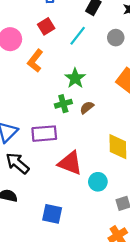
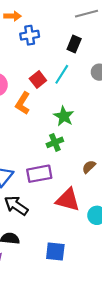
red square: (46, 26) -> (38, 79), moved
brown semicircle: (87, 108) -> (89, 167), moved

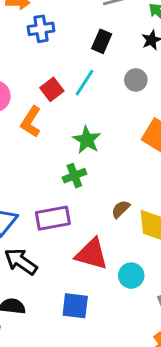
blue square: (55, 252) -> (75, 306), moved

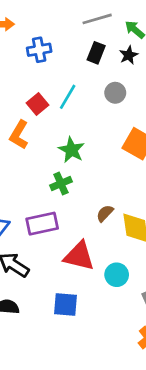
blue cross: (41, 29) -> (39, 50), moved
black rectangle: (102, 41) -> (96, 53), moved

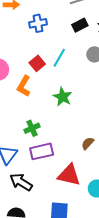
black rectangle: (96, 53) -> (80, 25), turned 42
green cross: (61, 183) -> (32, 128), moved

